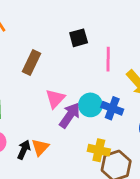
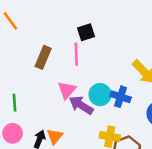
pink line: (108, 59) -> (76, 54), moved
purple arrow: (70, 115) -> (81, 105), turned -90

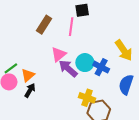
green line: (15, 103) -> (11, 68), moved, turned 48
orange triangle: (55, 136) -> (28, 75), moved

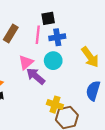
cyan circle: (85, 63) -> (53, 61), moved
blue cross: (101, 67) -> (57, 37), moved, turned -35

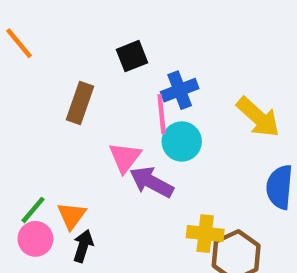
black square: (48, 18) -> (132, 56), moved
pink line: (38, 35) -> (162, 114), moved

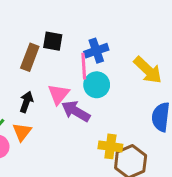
black square: (132, 56) -> (53, 41), moved, turned 30
black arrow: (83, 246) -> (26, 102), moved

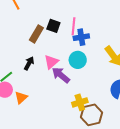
pink line: (84, 66) -> (74, 26), moved
orange triangle: (22, 132) -> (21, 98), moved
yellow cross: (110, 146) -> (80, 102), turned -35

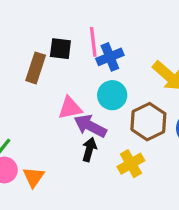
pink triangle: (51, 62) -> (70, 108), turned 42
black arrow: (29, 63) -> (89, 149), moved
brown hexagon: (91, 115) -> (148, 122), moved

